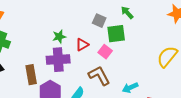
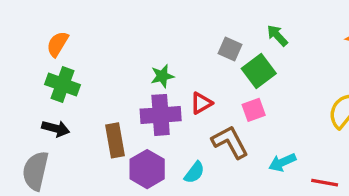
green square: (116, 34) -> (259, 71), turned -30
red triangle: (82, 45) -> (201, 103), moved
pink square: (105, 52) -> (254, 110), moved, turned 32

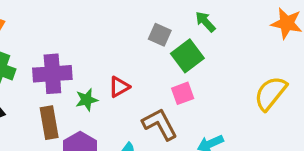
green star: (162, 76) -> (87, 100), moved
red triangle: (201, 103) -> (119, 87), moved
purple cross: (161, 115) -> (52, 74), moved

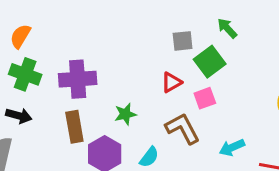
gray square: (160, 35) -> (183, 41), turned -30
red triangle: (119, 87) -> (171, 82), moved
green star: (87, 100) -> (125, 114), moved

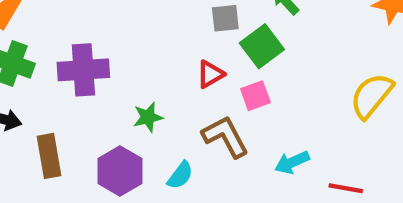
brown rectangle: (74, 127) -> (49, 156), moved

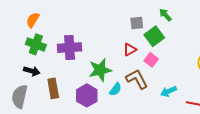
pink square: (255, 96) -> (151, 60), turned -32
green star: (148, 117) -> (100, 70), size x1.6
cyan semicircle: (180, 175) -> (115, 89), moved

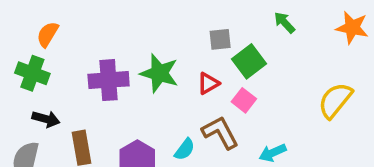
green arrow: (165, 15) -> (284, 22), moved
green cross: (36, 44) -> (32, 73), moved
green star: (100, 70) -> (159, 73), moved, turned 30

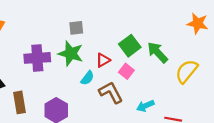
green arrow: (284, 22) -> (158, 52), moved, size x1.5
gray square: (220, 39) -> (76, 28), moved
cyan semicircle: (185, 149) -> (87, 78), moved

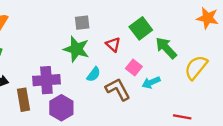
green square: (130, 46) -> (141, 28), moved
purple cross: (37, 58) -> (46, 80), moved
red triangle: (103, 60) -> (113, 44), moved, turned -48
cyan arrow: (145, 106) -> (151, 82), moved

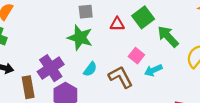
red triangle: (113, 44) -> (117, 24), moved, turned -42
cyan semicircle: (94, 74) -> (90, 69), moved
purple cross: (46, 80) -> (51, 68), turned -30

